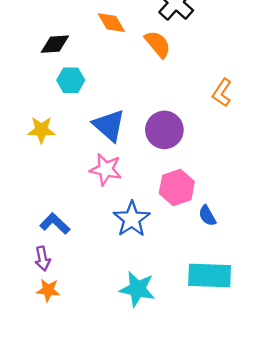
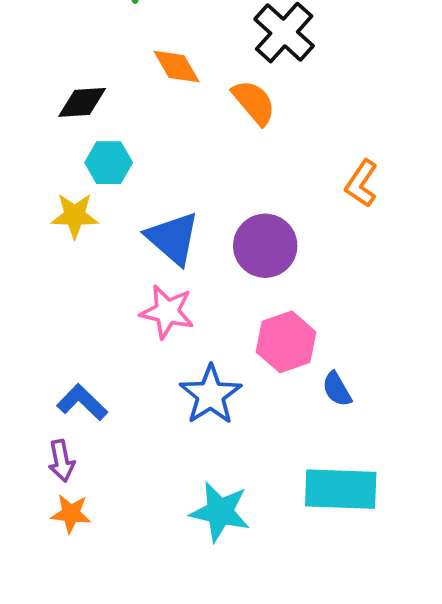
yellow star: (41, 130) -> (75, 216), moved

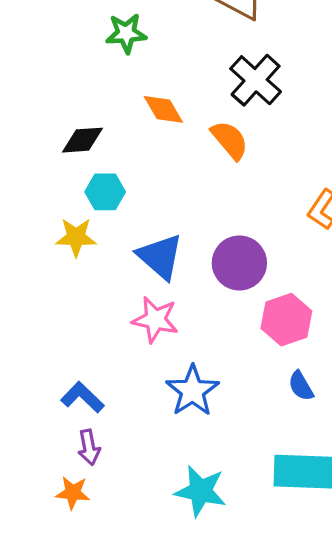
pink hexagon: (286, 342) -> (286, 320), moved
purple arrow: (61, 461) -> (89, 447), moved

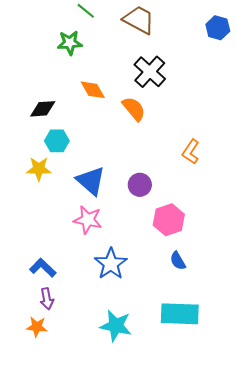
purple circle: (239, 263) -> (140, 185), size x0.7

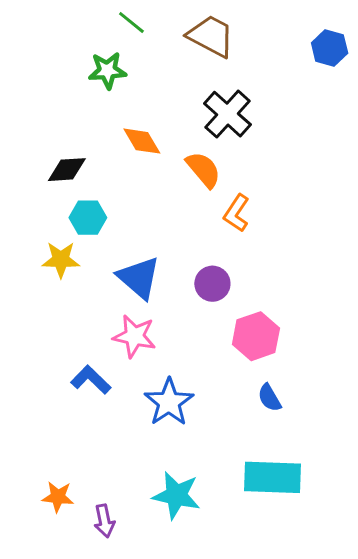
orange L-shape: (191, 152) -> (236, 213), moved
blue L-shape: (43, 268) -> (91, 380), moved
purple arrow: (47, 299) -> (104, 521), moved

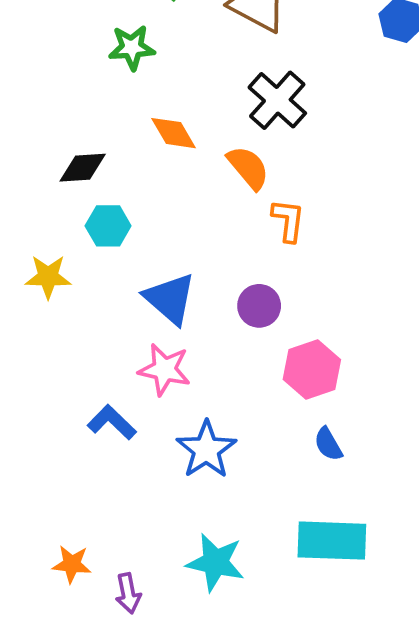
orange L-shape: (236, 213) -> (288, 220), turned 153
yellow star: (61, 260) -> (48, 277), moved

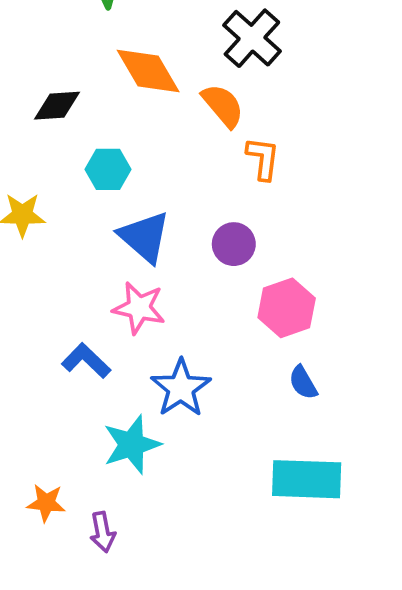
orange diamond: (174, 133) -> (148, 71), size x1.4
cyan hexagon: (108, 226) -> (108, 169), moved
cyan star: (215, 562) -> (132, 445), moved, turned -30

